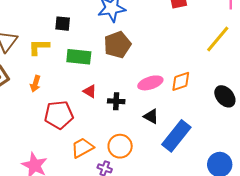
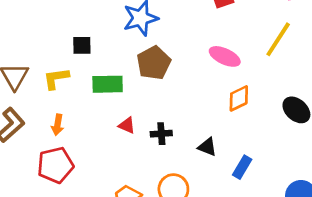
pink ellipse: (150, 83) -> (225, 56), moved, turned 50
red pentagon: (59, 115) -> (55, 165), moved
blue rectangle: (176, 136) -> (242, 167), size x0.6

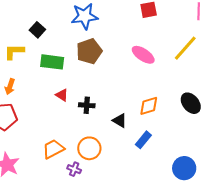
black square: (82, 45) -> (37, 30), turned 35
orange diamond: (239, 98) -> (149, 106), moved

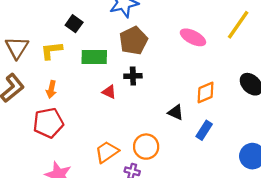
black cross: (87, 105) -> (133, 76), moved

